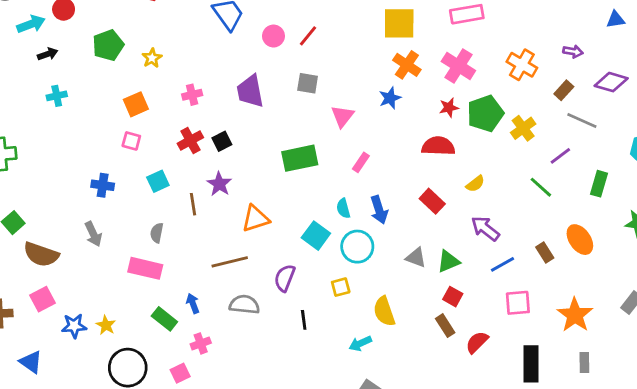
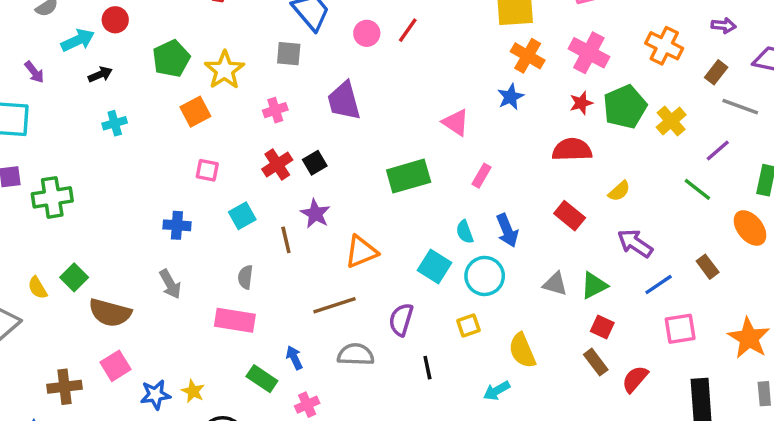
yellow star: (152, 58) -> (224, 70), size x1.6
gray square: (308, 83) -> (289, 54), moved
orange square: (136, 104) -> (195, 112), moved
pink triangle: (342, 116) -> (456, 122), turned -30
orange ellipse: (580, 240) -> (750, 228), moved

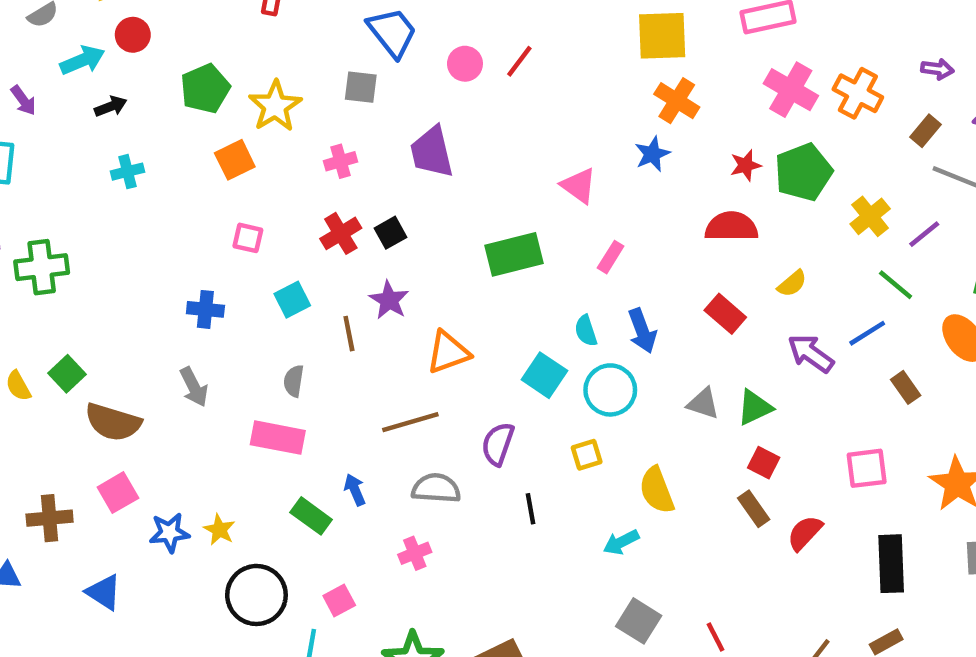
pink cross: (589, 53) -> (791, 90), moved
yellow cross: (671, 121) -> (870, 216), moved
blue line: (659, 284) -> (867, 333), moved
pink cross: (307, 405) -> (415, 553), moved

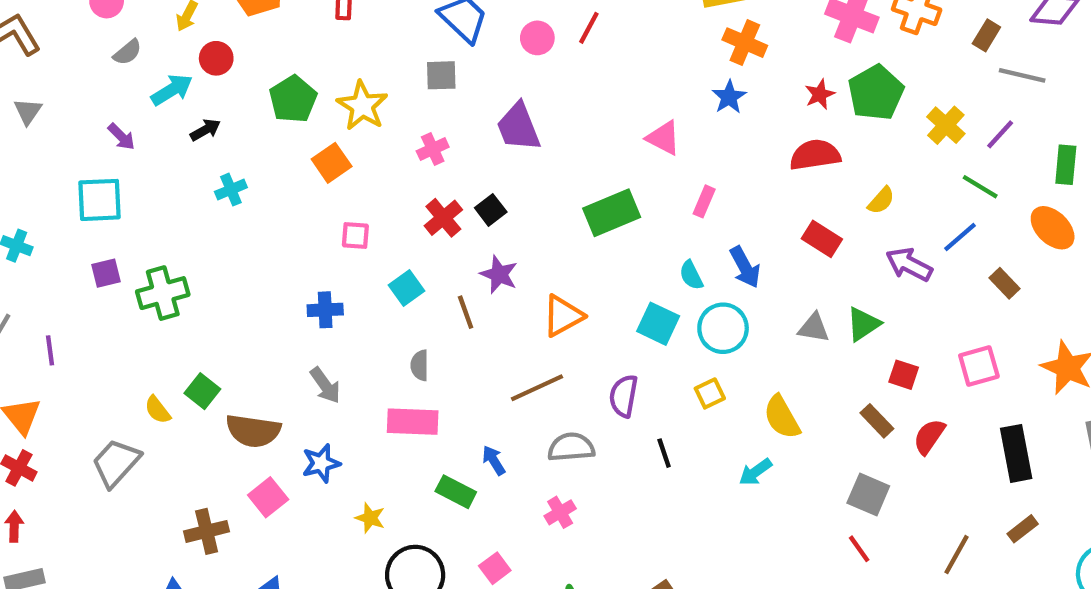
red square: (764, 463) -> (904, 375), moved
blue star: (169, 533) -> (321, 463), moved
gray square: (639, 621) -> (868, 495), moved

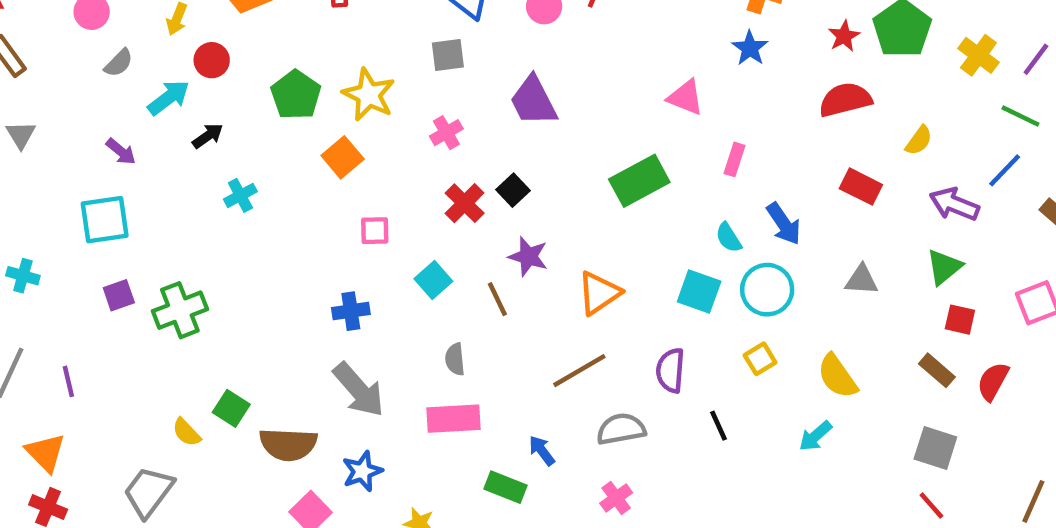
green triangle: (863, 324) -> (944, 267), moved
gray arrow: (325, 385) -> (359, 390), size x1.5

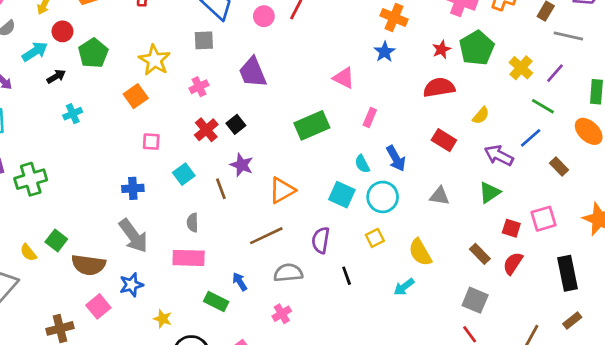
green pentagon: (296, 95) -> (93, 53), moved
red square: (960, 320) -> (511, 228), moved

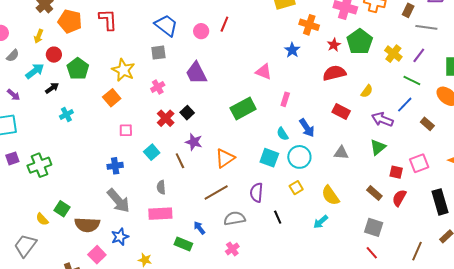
orange cross: (394, 18) -> (309, 25), moved

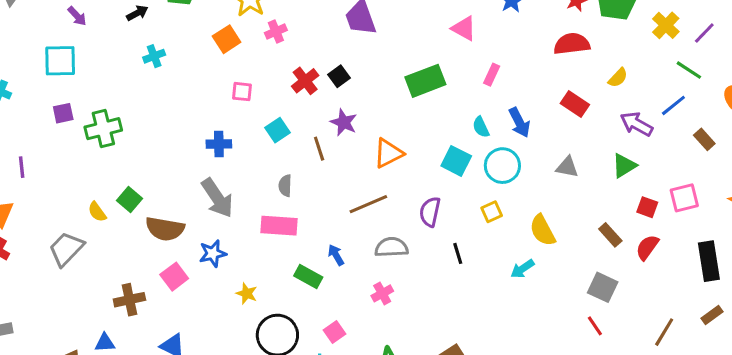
pink cross: (158, 87) -> (276, 31), moved

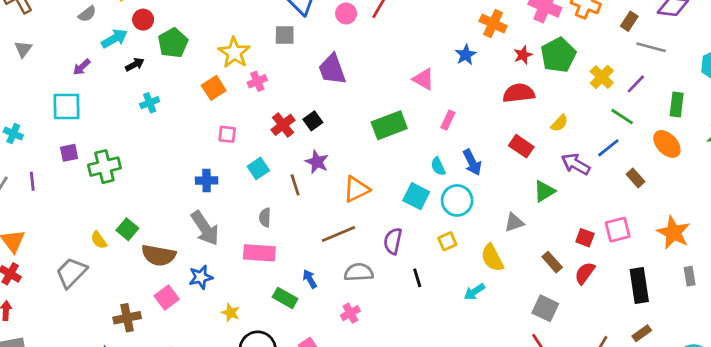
purple arrow: (77, 16) -> (82, 67), turned 90
green triangle: (624, 166) -> (544, 191), moved
purple line: (22, 167) -> (32, 181), moved
gray triangle: (567, 167) -> (514, 222), moved, turned -30

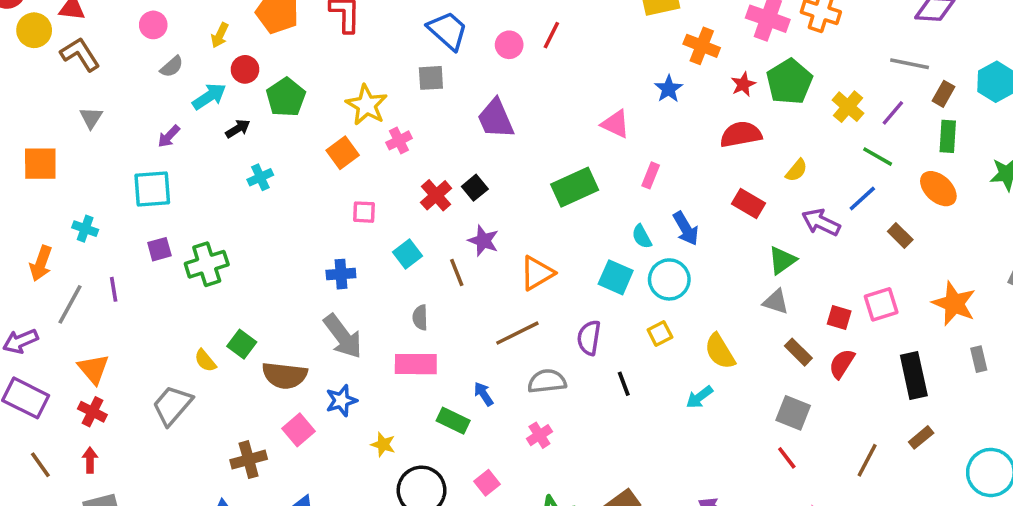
brown rectangle: (629, 21) -> (943, 94), moved
gray triangle: (514, 222) -> (776, 302), moved, turned 40

